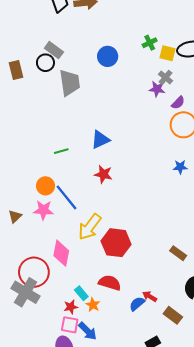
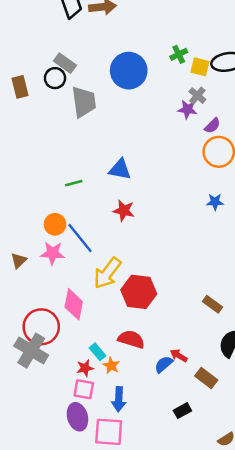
blue circle: (108, 56) -> (129, 71), size x1.5
blue triangle: (100, 140) -> (120, 169), turned 36
blue arrow: (88, 331) -> (119, 399), moved, turned 48

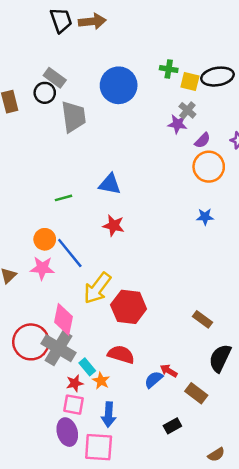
green cross: (179, 54) -> (169, 69), turned 35
gray cross: (31, 351) -> (58, 348), moved

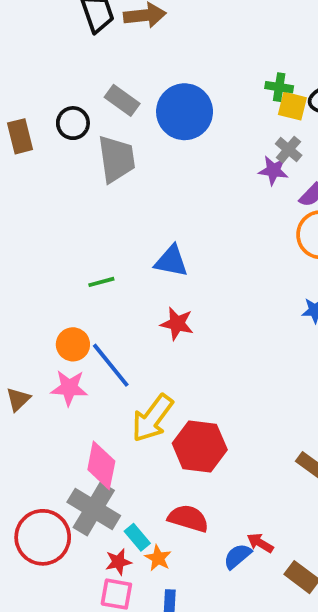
green cross: (169, 69) -> (279, 87), moved
gray rectangle: (55, 78) -> (122, 100), moved
red circle: (31, 342) -> (43, 537), moved

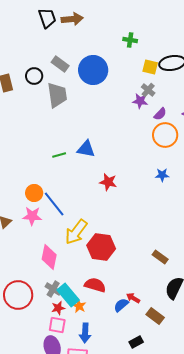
green cross: (279, 87) -> (130, 40), moved
green line: (101, 282) -> (59, 155), moved
red star: (177, 324) -> (108, 182), moved
gray cross: (94, 509) -> (53, 289), moved, size x0.6
cyan rectangle: (137, 537) -> (68, 295), size x1.6

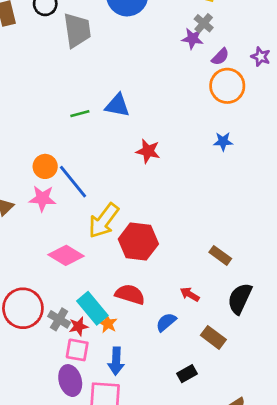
pink diamond: (49, 257) -> (66, 255), turned -70
gray cross: (53, 289) -> (59, 319), moved
red arrow: (133, 298) -> (190, 294), moved

